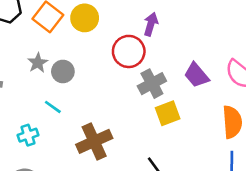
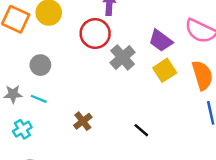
gray star: (38, 63) -> (13, 94), moved, turned -30
yellow square: (168, 113) -> (165, 70), moved
brown cross: (94, 141) -> (83, 121), size x0.6

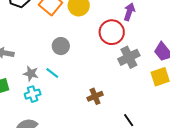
gray star: (13, 94) -> (31, 74), moved
brown cross: (83, 121) -> (95, 96), moved

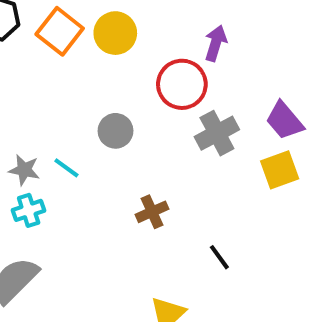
gray circle: (61, 46) -> (115, 131), moved

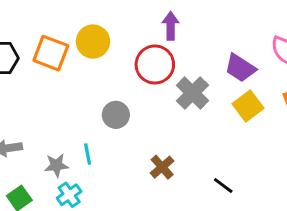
cyan line: (66, 168) -> (88, 154), turned 60

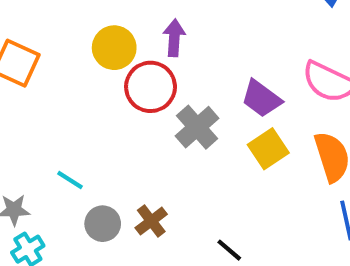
yellow circle: (93, 42) -> (114, 48), moved
gray circle: (116, 115) -> (103, 224), moved
cyan line: (88, 154) -> (70, 180), moved, turned -50

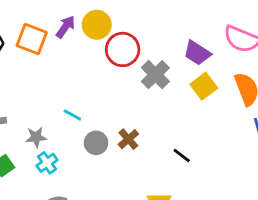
purple arrow: (174, 38) -> (65, 27), moved, turned 35

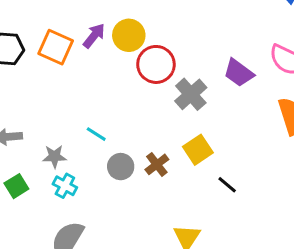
yellow square: (204, 86) -> (198, 150), moved
black line: (182, 155) -> (227, 185), moved
cyan cross: (47, 163) -> (65, 186), turned -30

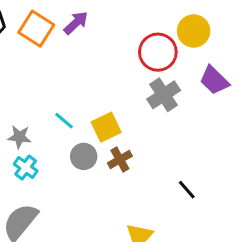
yellow circle: (129, 35) -> (194, 31), moved
red circle: (156, 64) -> (158, 52), moved
yellow square: (198, 150) -> (106, 127), moved

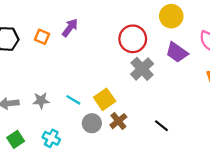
orange square: (36, 29) -> (42, 37), size x0.6
yellow circle: (194, 31) -> (171, 16), moved
gray star: (19, 137) -> (41, 101), moved
black line: (187, 190) -> (161, 126), moved

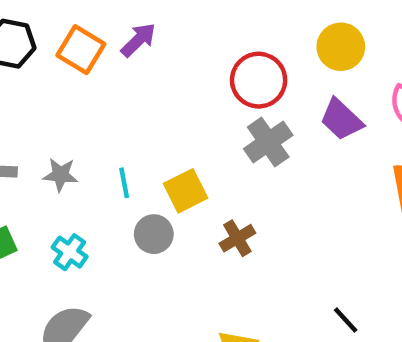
orange square: (42, 37) -> (81, 50), size x1.5
cyan line: (73, 100) -> (124, 183), turned 40
brown cross: (118, 121) -> (237, 238), moved
black line: (161, 126) -> (346, 320), moved

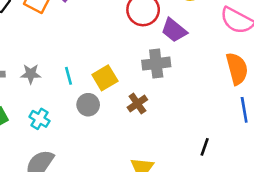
purple trapezoid: (341, 119) -> (174, 30), moved
gray cross: (268, 142) -> (156, 64), moved, turned 32
black line: (346, 320) -> (205, 147), turned 66

